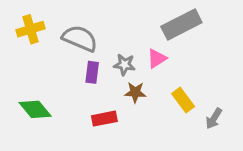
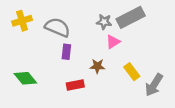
gray star: (124, 65) -> (104, 22), moved
gray arrow: (214, 119) -> (154, 85), size x1.5

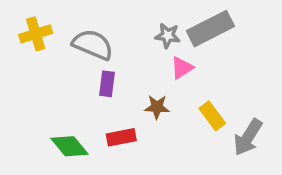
green diamond: (25, 78) -> (70, 146), moved

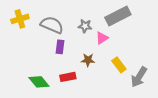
gray star: (168, 36) -> (85, 26), moved

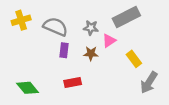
brown star: (88, 60) -> (91, 53), moved
yellow rectangle: (119, 65) -> (134, 59), moved
green diamond: (39, 82) -> (28, 88), moved

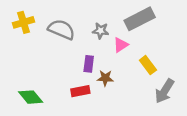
purple rectangle: (64, 50) -> (89, 64), moved
brown star: (91, 53) -> (105, 78), moved

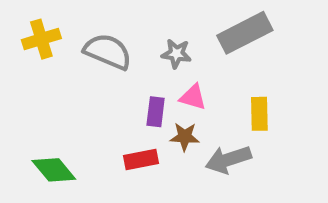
pink triangle: (121, 45) -> (193, 97), moved, turned 49
yellow rectangle: (148, 65) -> (259, 114), turned 36
gray arrow: (164, 91) -> (228, 159), moved, turned 40

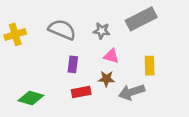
yellow cross: (41, 39) -> (15, 34), moved
purple rectangle: (156, 112) -> (73, 64), moved
green diamond: (54, 170) -> (31, 98), turned -35

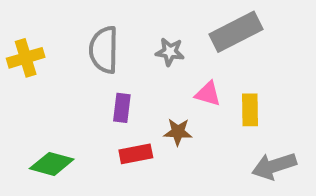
gray semicircle: (62, 30) -> (104, 50), turned -112
pink triangle: (111, 56) -> (208, 94), moved
gray arrow: (132, 92) -> (274, 166), moved

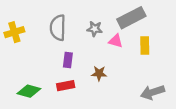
pink triangle: (208, 94) -> (116, 41), moved
yellow rectangle: (250, 110) -> (145, 46), moved
red rectangle: (136, 154) -> (66, 86), moved

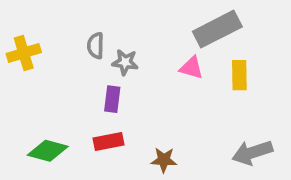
gray semicircle: (58, 28) -> (96, 46), size x0.6
gray star: (95, 29) -> (125, 62), moved
brown star: (99, 73) -> (164, 160), moved

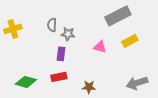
pink triangle: (191, 68) -> (100, 47), moved
yellow rectangle: (239, 75) -> (130, 41), turned 63

